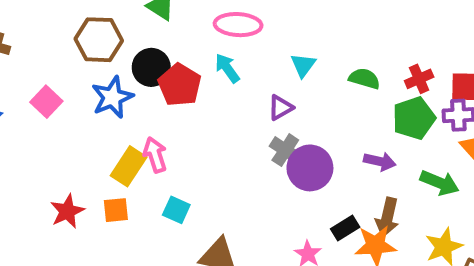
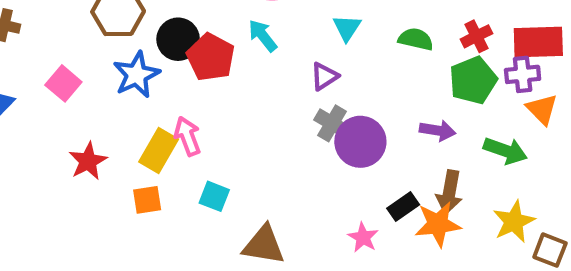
red star: (67, 211) -> (88, 161), moved

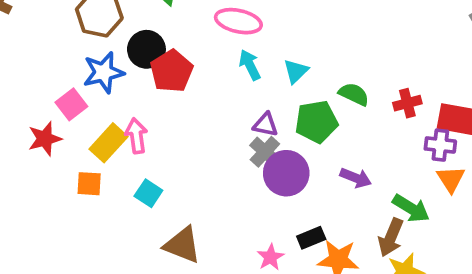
cyan arrow: (263, 36) -> (250, 65), moved
purple triangle: (324, 76) -> (266, 125), moved, turned 32
green pentagon: (473, 80) -> (316, 122), moved
pink square: (63, 83) -> (71, 104), moved
brown arrow: (449, 192) -> (391, 237), moved

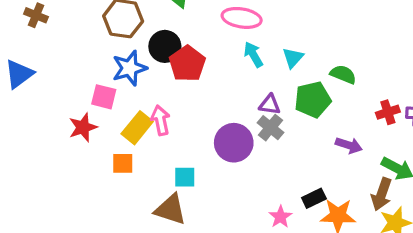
red cross: (407, 103) -> (388, 112), moved
pink square: (71, 104) -> (104, 97), turned -35
purple circle: (286, 173) -> (234, 143), moved
cyan square: (148, 193) -> (185, 177), moved, turned -30
brown triangle: (182, 245) -> (170, 209), moved

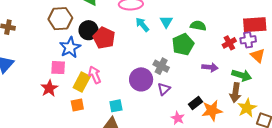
purple triangle: (270, 105) -> (164, 89), moved, turned -40

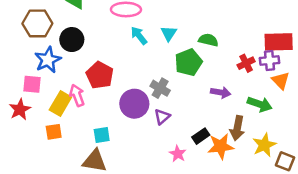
red pentagon: (104, 38) -> (100, 75), moved
brown arrow: (235, 93) -> (237, 128), moved

